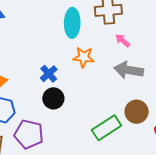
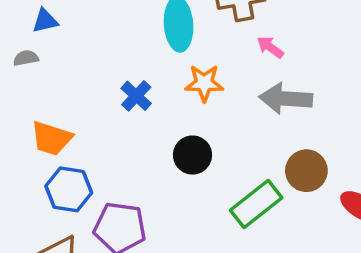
blue cross: (49, 74) -> (136, 96), moved
black circle: (53, 98) -> (192, 155), moved

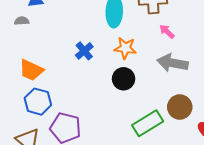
black circle: (192, 155) -> (124, 79), moved

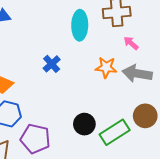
orange star: (125, 48) -> (106, 67), moved
black circle: (124, 79) -> (84, 124), moved

